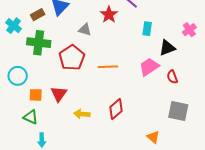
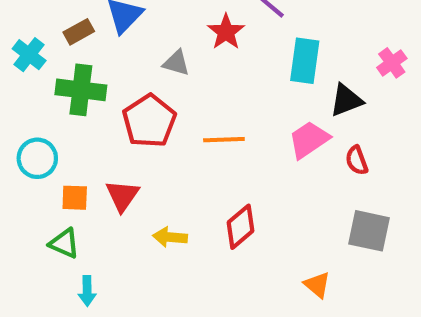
cyan rectangle: (147, 29) -> (305, 61), size x1.5

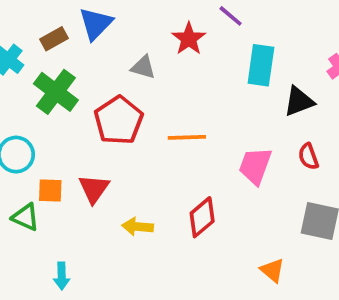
green cross: (81, 90) -> (56, 92), turned 30
pink trapezoid: (309, 140) -> (255, 166), moved, turned -36
green triangle: (64, 243) -> (26, 217), moved

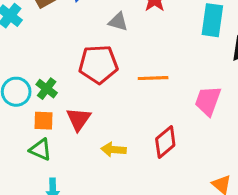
green cross: (56, 92) -> (47, 89), moved, size x0.6
red pentagon: (119, 120) -> (98, 64), turned 30
green triangle: (26, 217) -> (40, 150), moved

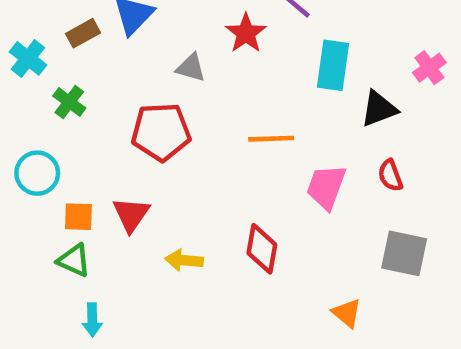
orange line: (153, 78) -> (271, 139), moved
green cross: (47, 89) -> (69, 102), moved
red diamond: (165, 142) -> (262, 249), turned -40

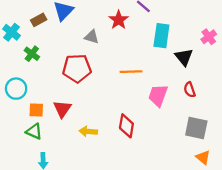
black triangle: (379, 109) -> (184, 57), turned -48
orange triangle: (347, 313) -> (203, 157), moved

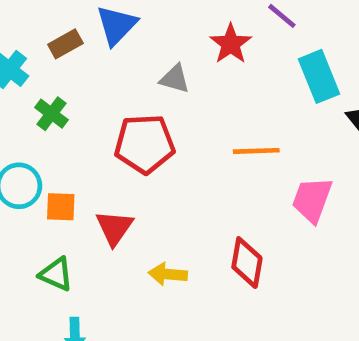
cyan rectangle: (161, 36) -> (319, 76), turned -30
orange square: (36, 110) -> (61, 207), moved

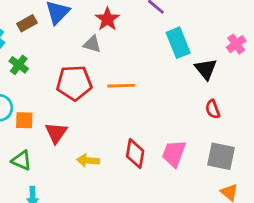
red star: (231, 44) -> (107, 19), moved
orange line: (256, 151) -> (121, 86), moved
pink trapezoid: (312, 200) -> (174, 154), moved

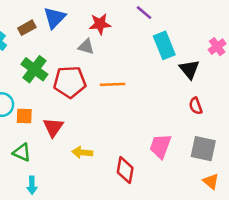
red star: (107, 19) -> (100, 24), turned 30
green cross: (19, 65) -> (34, 69), moved, size x1.5
red diamond: (135, 154) -> (125, 170), moved

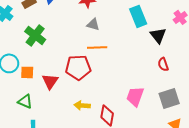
gray triangle: (86, 47) -> (93, 24), moved
red pentagon: (70, 82) -> (78, 67), moved
gray square: (203, 149) -> (169, 98), turned -30
yellow arrow: (82, 152) -> (82, 105), moved

